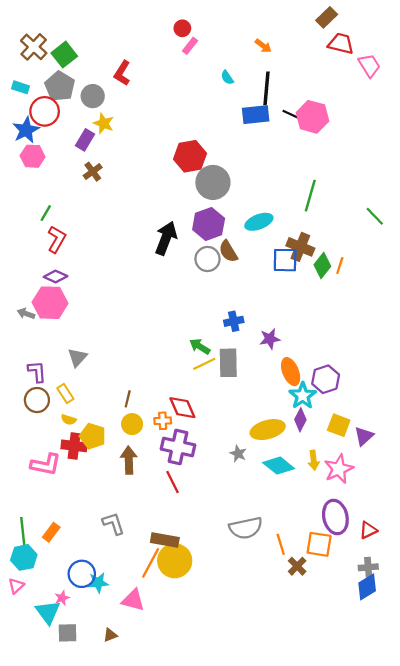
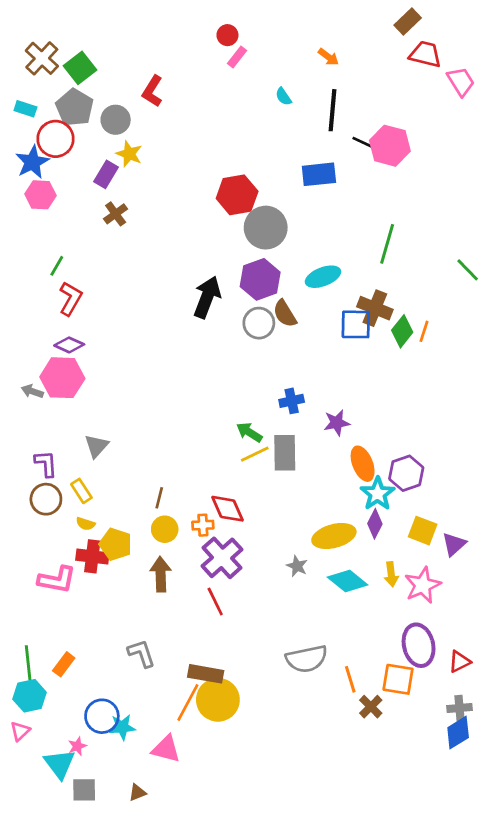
blue rectangle: (256, 115) -> (319, 174), moved
purple cross: (178, 447) -> (222, 558), turned 36

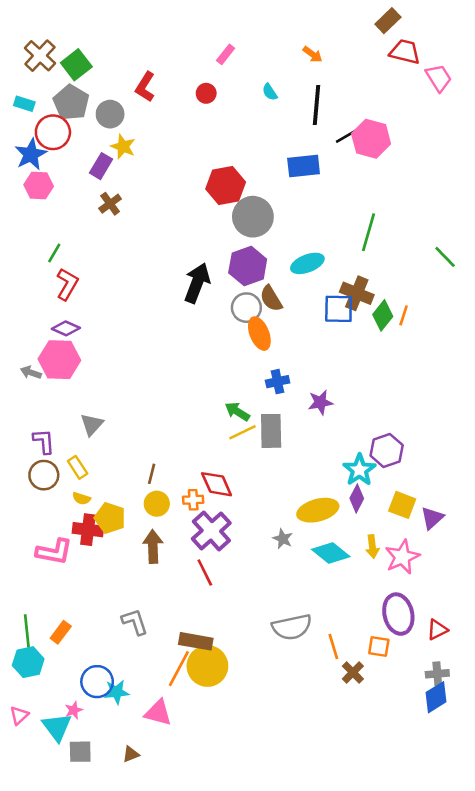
red circle: (227, 35) -> (206, 93), moved
black line: (364, 143) -> (346, 136), turned -55
orange ellipse: (363, 464) -> (259, 334), moved
orange square: (398, 679) -> (379, 647), size x0.7
pink triangle: (20, 731) -> (19, 715), moved

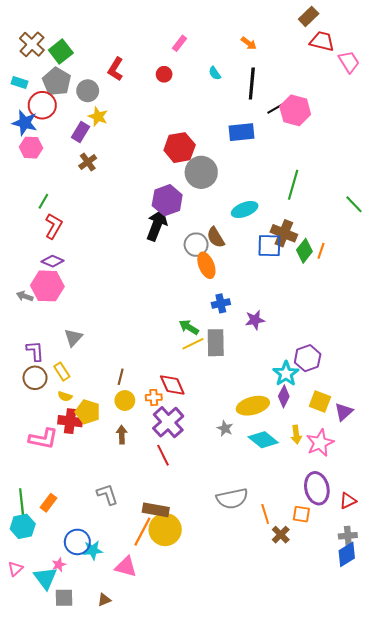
blue star: (31, 154) -> (25, 123), turned -30
purple hexagon: (248, 266) -> (167, 200), moved
brown arrow: (153, 547) -> (122, 435), size x0.7

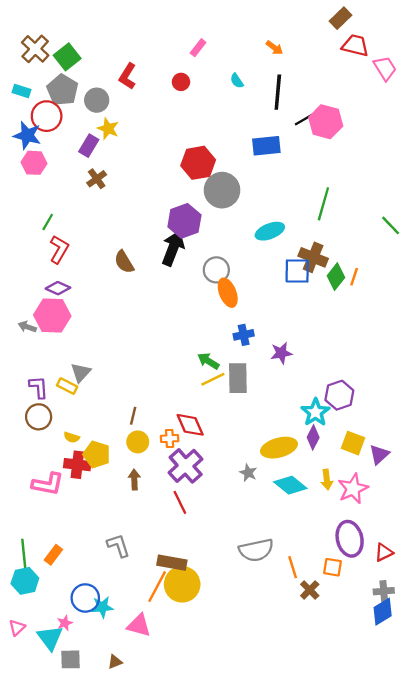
brown semicircle: (216, 237) -> (124, 262), moved
yellow rectangle: (62, 372) -> (67, 386), moved, turned -30

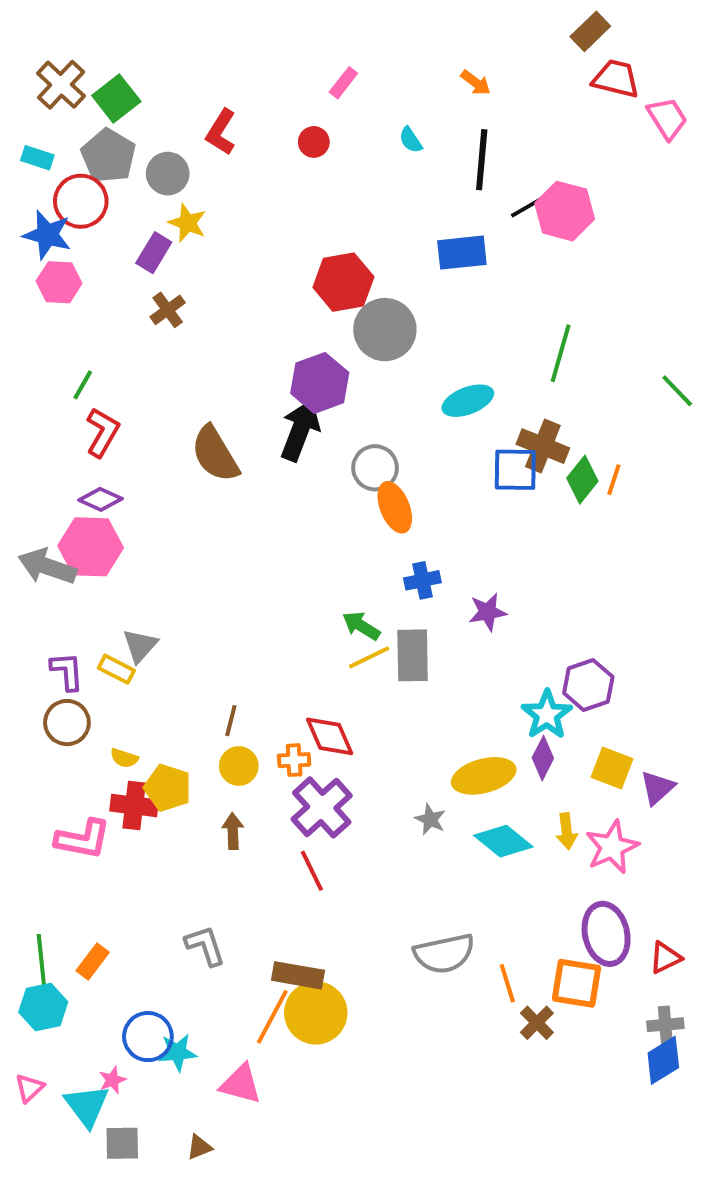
brown semicircle: (124, 262) -> (215, 454), size x1.4
gray arrow: (27, 327) -> (47, 567), size x1.8
orange square: (333, 567) -> (576, 983), size x1.5

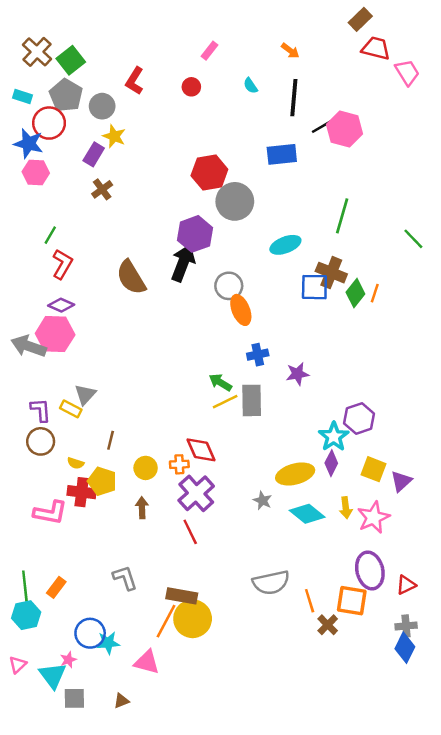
brown line: (231, 721) -> (111, 440), moved
blue diamond: (663, 1060) -> (405, 648), turned -32

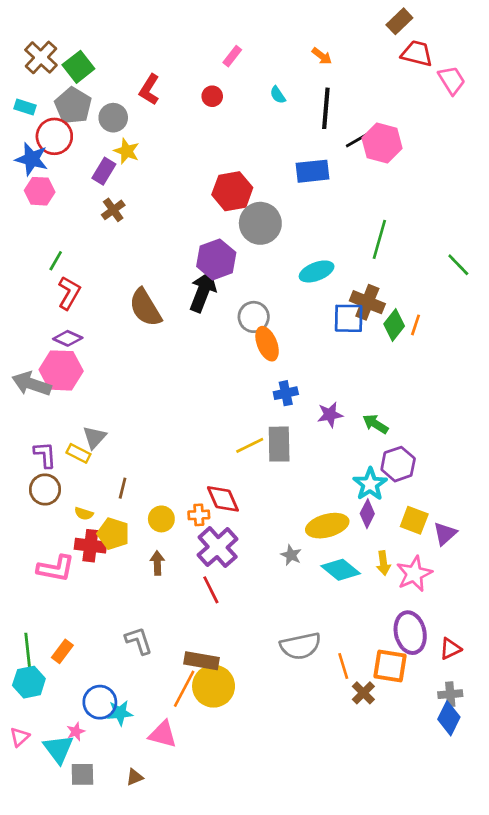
green arrow: (220, 382) -> (375, 424), moved

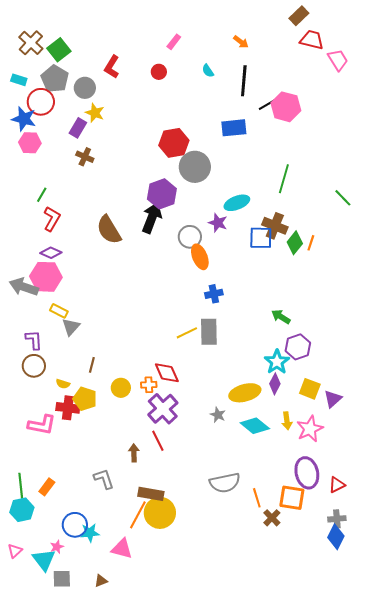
brown cross: (113, 210) -> (85, 157), turned -30
purple star: (330, 415) -> (218, 223), moved, turned 30
yellow rectangle: (78, 453) -> (59, 311), moved
brown arrow: (157, 563) -> (134, 453), moved

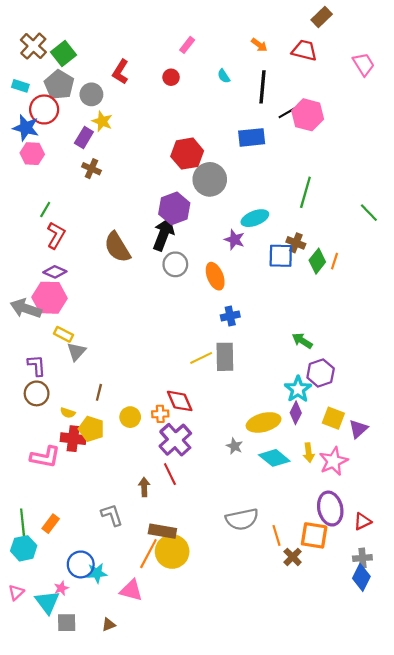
red trapezoid: (312, 40) -> (304, 50), moved
brown cross: (275, 226) -> (296, 243), size x0.7
gray circle: (190, 237) -> (175, 264), moved

